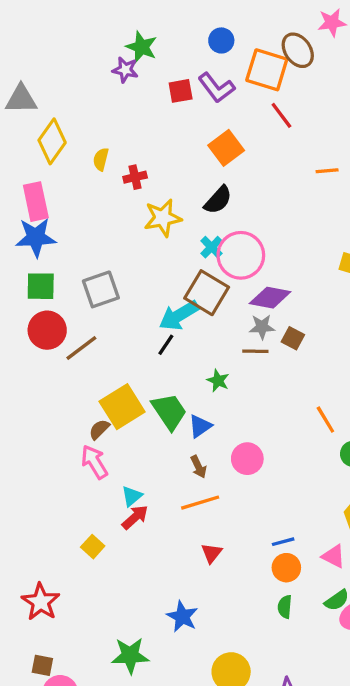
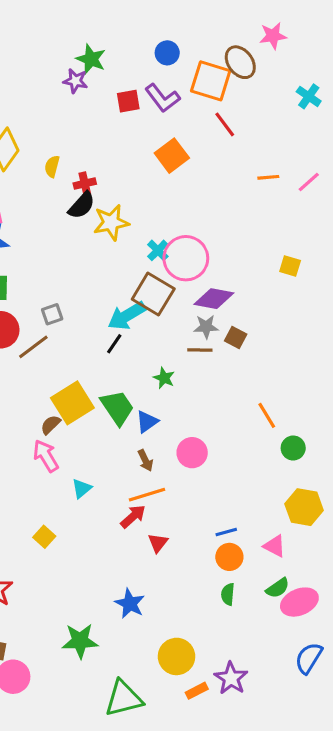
black semicircle: (218, 200) -> (82, 205), moved
gray square: (101, 289) -> (52, 314), moved, size x0.6
red arrow: (135, 517) -> (133, 516), moved

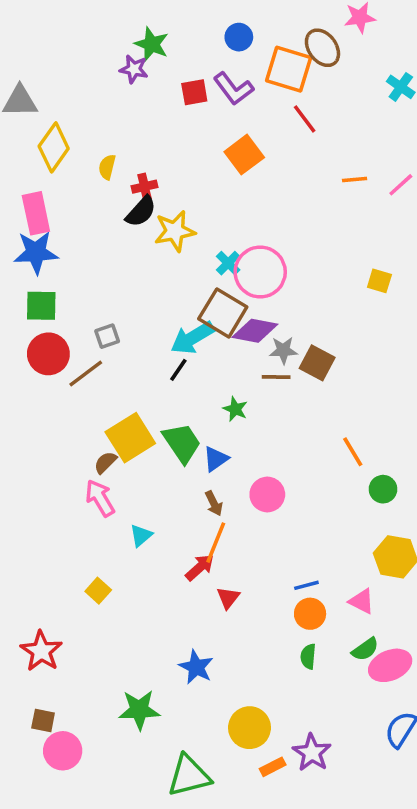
purple diamond: (214, 299) -> (255, 331), moved
brown square: (236, 338) -> (317, 363), size x1.4
orange line: (147, 495) -> (216, 543), turned -51

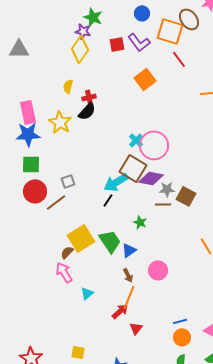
yellow diamond: (54, 147) -> (80, 49), moved
yellow star: (175, 231) -> (60, 122), moved, turned -30
yellow square: (98, 591) -> (78, 352), moved, turned -32

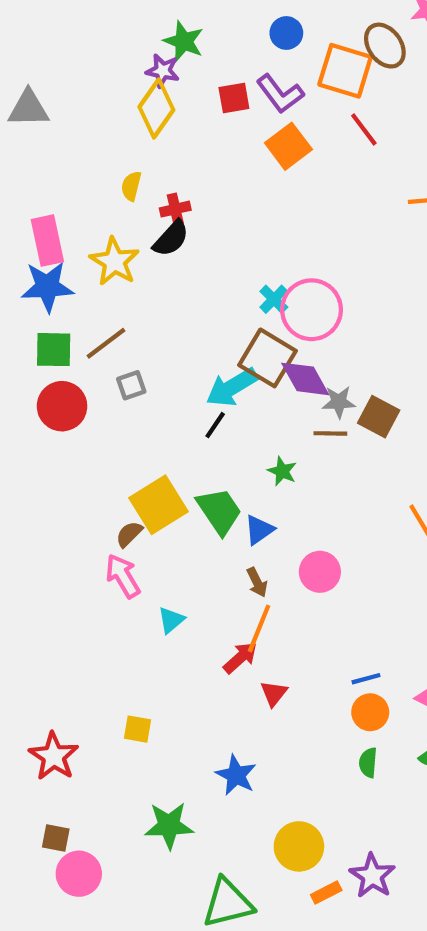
orange square: (145, 79) -> (288, 146), moved
purple diamond: (151, 178) -> (305, 379), turned 50
brown line: (56, 202) -> (106, 343), moved
yellow square: (78, 352) -> (138, 729), moved

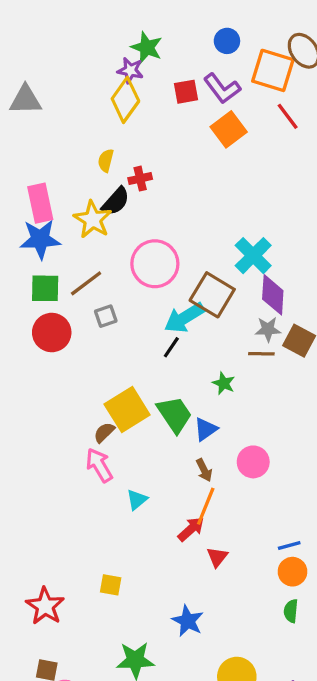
black semicircle: (171, 238) -> (116, 201), moved
cyan cross: (274, 299) -> (253, 256), moved, size x1.6
pink circle: (312, 310) -> (155, 264), moved
purple diamond: (305, 379) -> (273, 295), moved, turned 33

